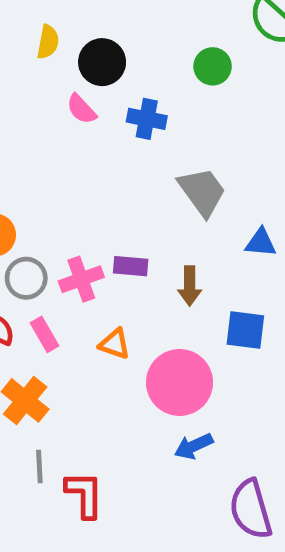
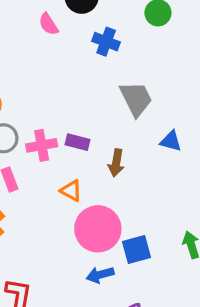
pink semicircle: (81, 109) -> (48, 24), moved
blue square: (245, 330) -> (136, 250), moved, turned -32
orange triangle: (115, 344) -> (71, 191), moved

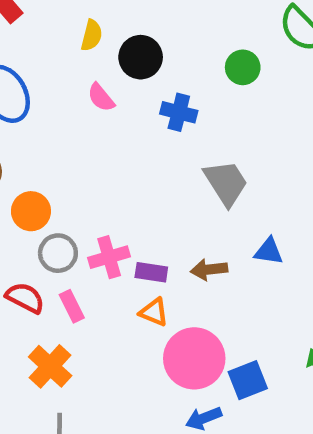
blue triangle: (171, 141) -> (269, 251), moved
purple rectangle: (78, 142) -> (151, 272), moved
brown arrow: (116, 163) -> (209, 270), turned 80

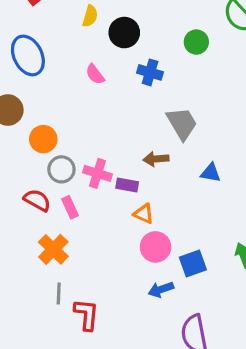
pink semicircle: (101, 97) -> (95, 74), moved
pink cross: (109, 257) -> (97, 173), turned 32
brown arrow: (209, 270) -> (156, 159), moved
orange triangle: (154, 312) -> (144, 214), moved
pink circle: (194, 358) -> (156, 247), size x0.7

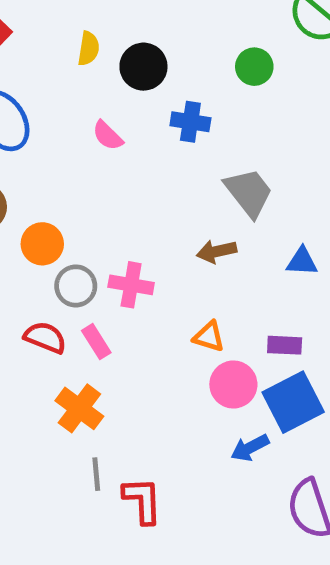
purple rectangle: (127, 185) -> (285, 345), moved
blue square: (193, 263) -> (293, 402), size x1.4

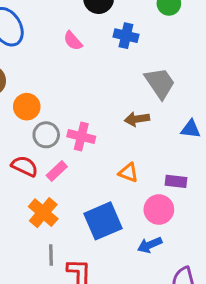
pink rectangle: (96, 342) -> (57, 171), turned 75
pink circle: (233, 384) -> (159, 210), moved
blue square: (293, 402) -> (103, 221), moved

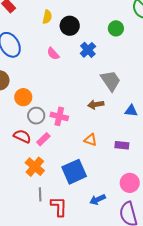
blue cross: (126, 36) -> (88, 50), turned 35
pink circle: (159, 210) -> (130, 183), moved
blue arrow: (150, 245) -> (98, 200), moved

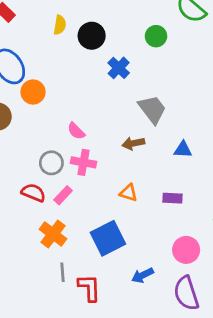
pink semicircle: (53, 54) -> (76, 131), moved
orange circle: (23, 97) -> (33, 92), moved

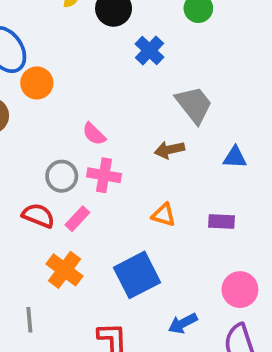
gray line: (62, 272) -> (29, 320), moved

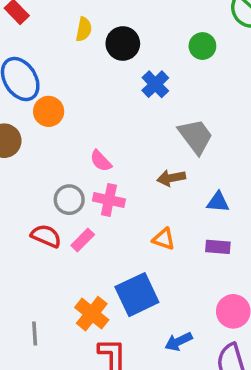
blue triangle: (235, 157) -> (218, 202), moved
orange cross: (65, 270) -> (92, 314), moved

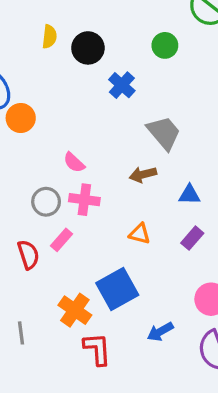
red semicircle: (46, 236) -> (28, 255), moved, turned 52
purple rectangle: (218, 247) -> (192, 238), turned -50

